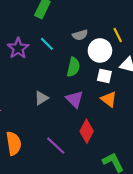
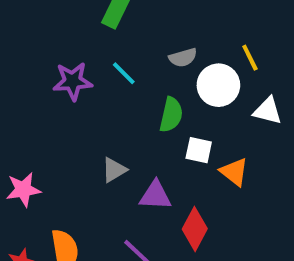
purple star: (18, 48) -> (73, 81), turned 30
white square: (104, 76) -> (199, 150), moved
purple triangle: (75, 99) -> (155, 195), moved, turned -42

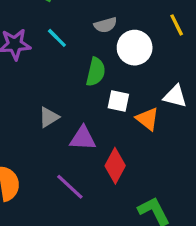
yellow line: (250, 58) -> (177, 25), moved
white triangle: (268, 111) -> (175, 96), moved

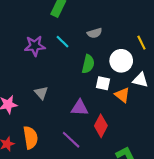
yellow line: (177, 25) -> (141, 43), moved
white circle: (135, 48) -> (121, 61), moved
gray triangle: (49, 117) -> (41, 93), moved, turned -40

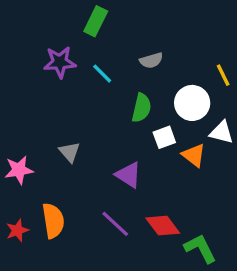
purple star: (35, 46) -> (60, 62), moved
white square: (103, 83) -> (164, 137), turned -32
purple triangle: (80, 108) -> (128, 175), turned 30
red diamond: (101, 126) -> (163, 226), moved, turned -65

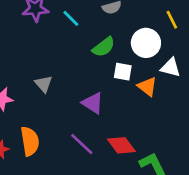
green semicircle: (141, 108) -> (104, 47), turned 40
white square: (164, 137) -> (123, 72), turned 30

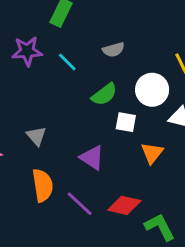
orange triangle: (147, 87) -> (152, 153), moved, turned 30
orange semicircle: (30, 141) -> (43, 185), moved
red diamond: (121, 145) -> (124, 205), turned -40

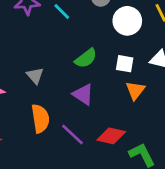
white circle: (152, 90) -> (127, 21), moved
green semicircle: (104, 94) -> (86, 58), moved
white square: (126, 122) -> (125, 64), moved

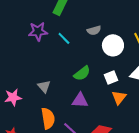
white square: (125, 64) -> (111, 77), turned -32
purple triangle: (83, 94) -> (80, 100), turned -30

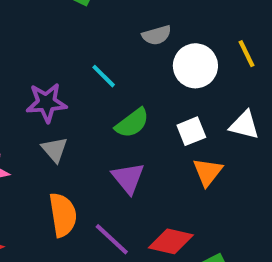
purple star: (38, 31) -> (46, 103), moved
cyan line: (64, 38) -> (104, 76), moved
purple triangle: (80, 100) -> (128, 178), turned 48

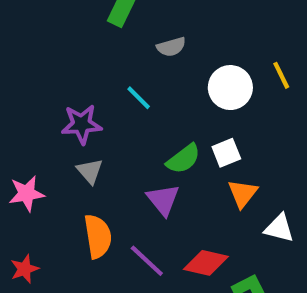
gray semicircle: (157, 35) -> (171, 47), moved
green semicircle: (132, 123) -> (183, 159), moved
white triangle: (244, 125) -> (279, 228), moved

